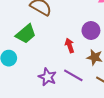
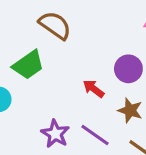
red arrow: (70, 45) -> (94, 89), turned -40

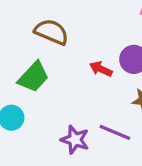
red arrow: (94, 89) -> (101, 69), moved

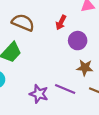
red arrow: (101, 69) -> (61, 22), moved, turned -88

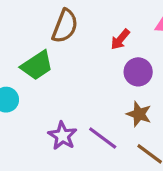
brown semicircle: (23, 23) -> (65, 26), turned 75

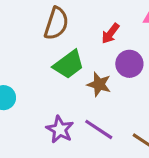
green trapezoid: (37, 65) -> (69, 64), moved
brown star: (139, 114) -> (99, 84), moved

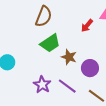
red arrow: (110, 33) -> (87, 26), moved
purple circle: (129, 64) -> (90, 68), moved

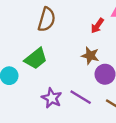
green trapezoid: (50, 43) -> (36, 59), moved
brown star: (69, 57) -> (90, 56), moved

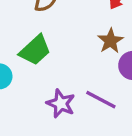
brown star: (90, 56) -> (110, 41), turned 30

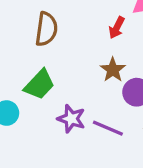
purple star: (61, 104) -> (71, 119), moved

